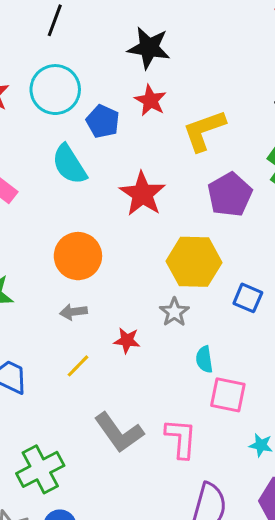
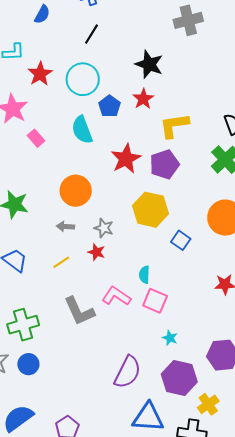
purple pentagon: (230, 195) -> (164, 164), moved
gray star: (174, 312) -> (104, 228), moved, turned -30
pink L-shape: (181, 438) -> (116, 296), moved, turned -72

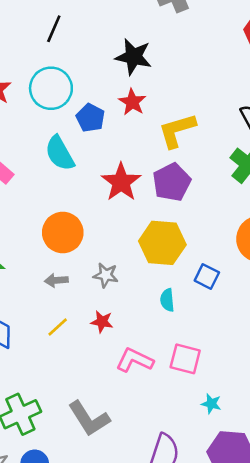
red star: (96, 252) -> (102, 322), moved
cyan semicircle: (144, 275) -> (167, 300), moved
gray L-shape: (79, 311) -> (89, 419), moved

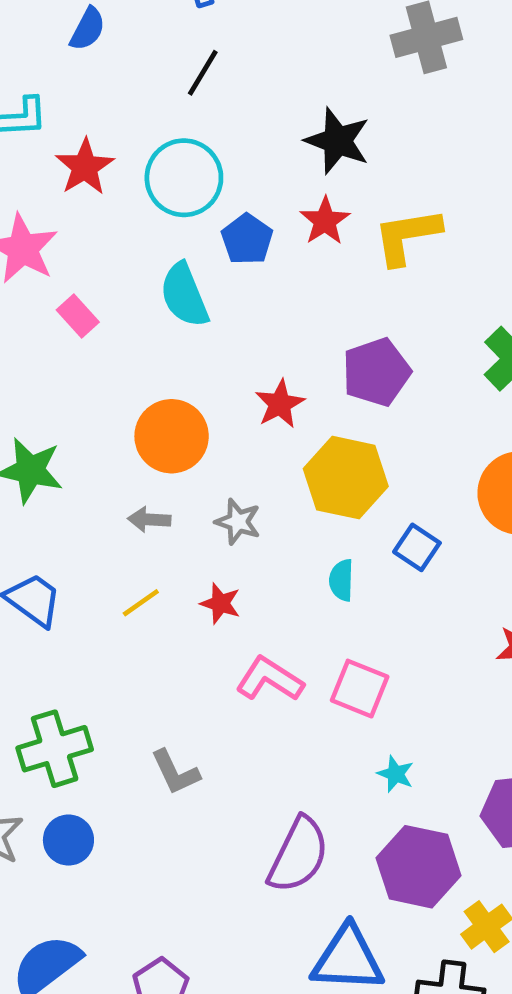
yellow L-shape: (177, 130) -> (407, 236), moved
red star: (121, 182) -> (280, 404), moved, size x0.7
gray L-shape: (89, 419) -> (175, 772), size x0.7

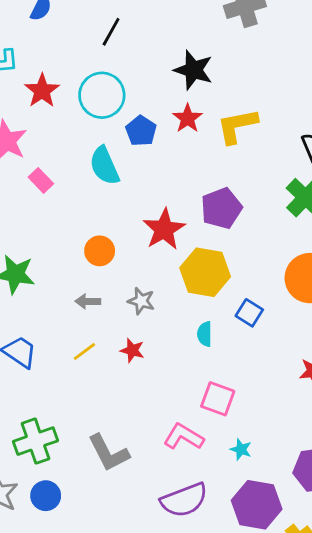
red star: (280, 404) -> (164, 229), size x1.4
orange circle: (172, 436) -> (100, 251), size x0.7
pink L-shape: (270, 679) -> (184, 437), moved
gray L-shape: (175, 772) -> (109, 453), size x1.4
purple semicircle: (298, 855) -> (184, 500), turned 45

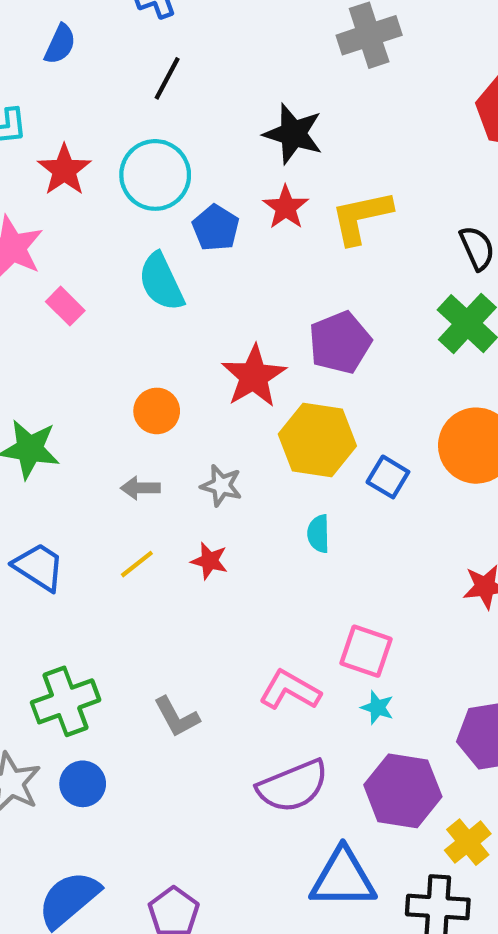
blue square: (249, 313) -> (388, 477), moved
pink square: (218, 399) -> (366, 651), moved
gray L-shape: (109, 453) -> (177, 717), size x0.7

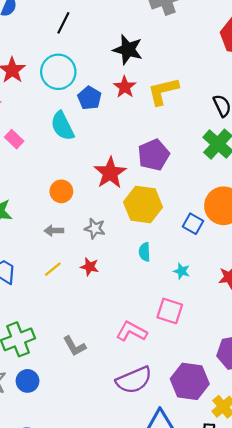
blue square: (388, 477) -> (193, 224), moved
cyan star: (377, 708) -> (182, 271), moved

